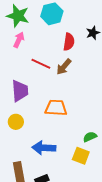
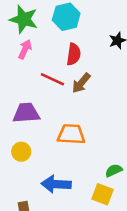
red semicircle: (69, 42) -> (74, 54), moved
purple trapezoid: (20, 91) -> (26, 113), turned -90

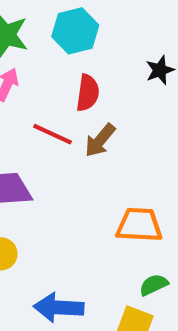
orange trapezoid: (71, 134) -> (139, 225), moved

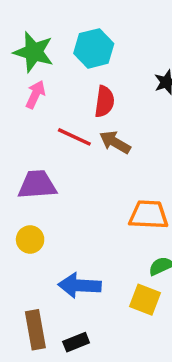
brown arrow: (100, 140) -> (115, 142), turned 80

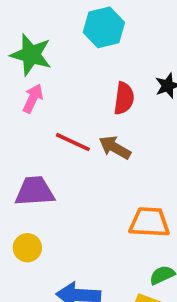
cyan hexagon: (94, 48) -> (104, 27), moved
red semicircle: (104, 102) -> (124, 98), moved

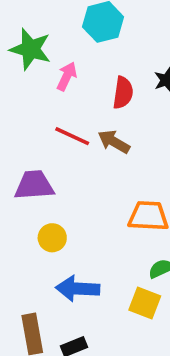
pink arrow: (33, 98) -> (67, 76), moved
yellow circle: (27, 248) -> (52, 238), moved

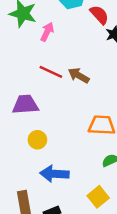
red semicircle: (123, 93) -> (99, 15), moved, turned -50
yellow square: (145, 303) -> (98, 197), moved, turned 30

